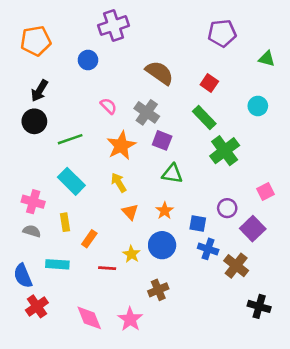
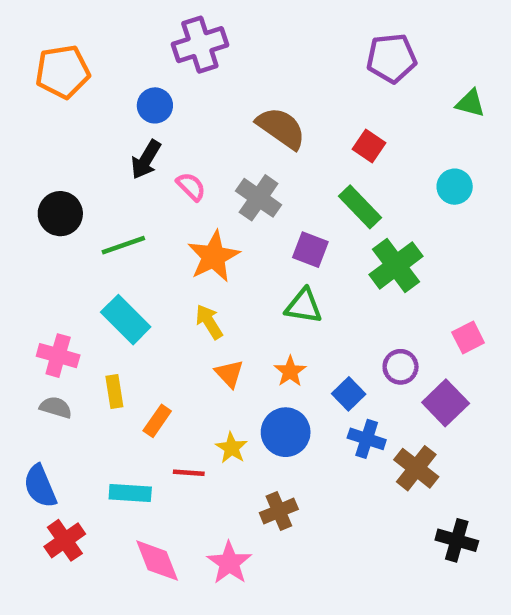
black arrow: (39, 91) -> (146, 160), moved
purple square: (162, 140) -> (310, 250), moved
blue square: (198, 223) -> (349, 394), turned 36
cyan rectangle: (57, 264) -> (130, 493), moved

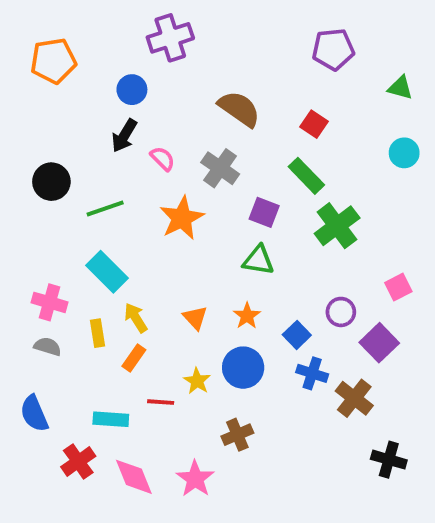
cyan circle: (455, 187) -> (404, 153), moved
yellow arrow: (209, 322) -> (136, 318), moved
red cross: (65, 540) -> (78, 462), moved

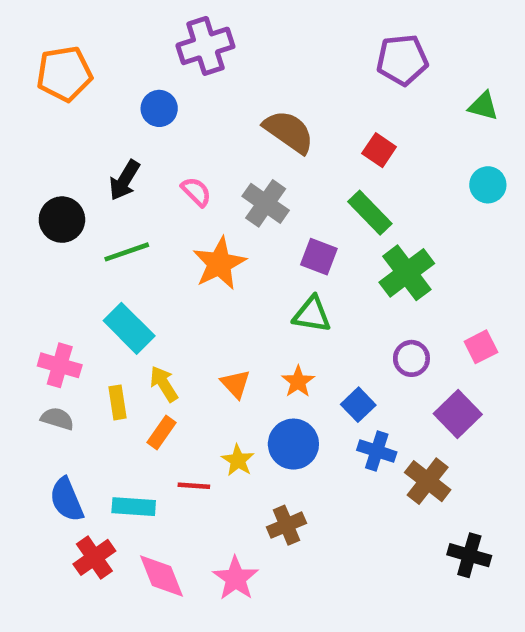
black arrow: (124, 136) -> (124, 180), moved
purple circle: (341, 312) -> (411, 358), moved
blue semicircle: (34, 414) -> (67, 500), moved

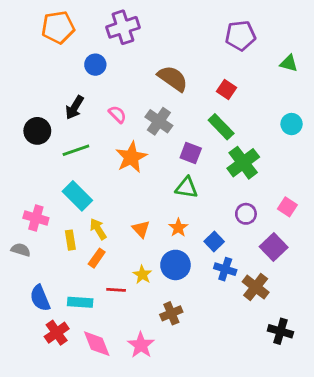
orange pentagon: (64, 74) -> (58, 27), moved
cyan circle: (488, 185) -> (292, 124), moved
pink square: (481, 347) -> (287, 207), turned -30
gray semicircle: (57, 419) -> (21, 250), moved

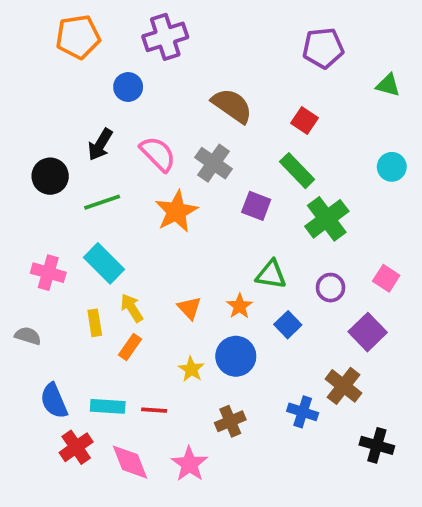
pink semicircle: (117, 114) -> (158, 154), size x1.5
green triangle: (187, 188) -> (271, 275), moved
pink cross: (36, 218) -> (48, 273), moved
blue cross: (225, 269) -> (303, 412), moved
red line: (116, 290) -> (154, 410), moved

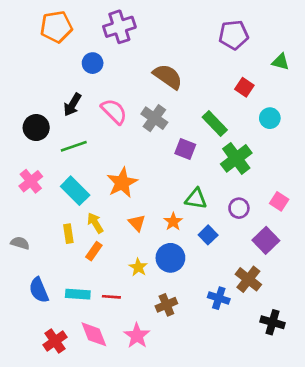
red square: (305, 120) -> (244, 87), moved
cyan circle: (392, 167) -> (270, 118), moved
orange star: (176, 211) -> (122, 183), moved
pink cross: (48, 273) -> (31, 181), moved, turned 35
red cross: (76, 447) -> (55, 341), moved

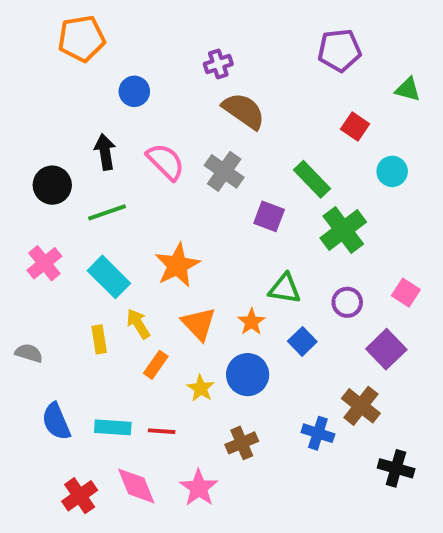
purple cross: (119, 27) -> (218, 64), moved, size x0.6
black arrow: (72, 105) -> (105, 152), turned 140
orange triangle: (137, 223) -> (199, 324), size x1.4
orange rectangle: (94, 251) -> (156, 365), moved

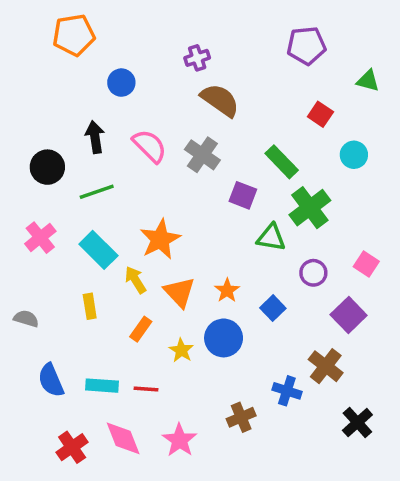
green triangle: (285, 289) -> (271, 238), moved
yellow arrow: (138, 324) -> (135, 280), moved
brown cross: (242, 443) -> (241, 417), moved
black cross: (396, 468) -> (357, 423), turned 32

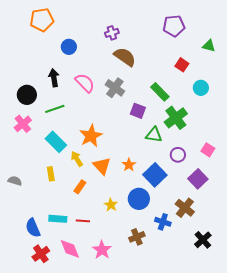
pink cross: (40, 238) -> (23, 124), moved
blue square: (273, 308) -> (155, 175), size x1.6
blue circle: (224, 338) -> (139, 199), moved
yellow star: (181, 350) -> (111, 205), moved
blue semicircle: (51, 380) -> (33, 228), moved

